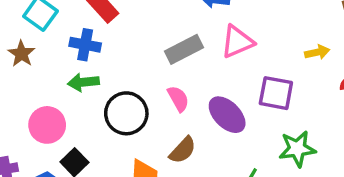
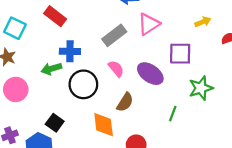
blue cross: (85, 45) -> (70, 51), moved
pink circle: (47, 125) -> (16, 89), moved

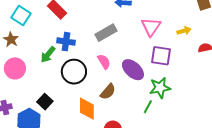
pink triangle: (149, 24) -> (151, 27), moved, turned -30
green arrow: (51, 69) -> (48, 55), turned -42
green star: (201, 88) -> (160, 88), moved

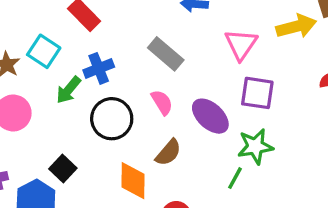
cyan square: (21, 15) -> (44, 51), moved
yellow arrow: (184, 31) -> (296, 26), moved, size x1.6
gray rectangle: (106, 33) -> (166, 54), turned 70
blue cross: (66, 42) -> (99, 68), turned -30

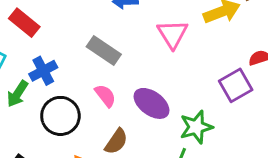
purple square: (257, 93) -> (236, 85), moved, turned -32

